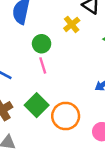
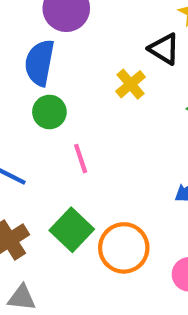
green circle: (42, 44) -> (49, 112), moved

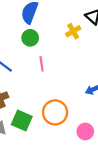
green square: (72, 230) -> (22, 121), moved, turned -30

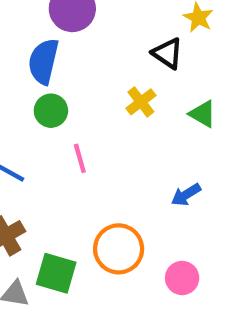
yellow cross: (73, 31) -> (141, 102), moved

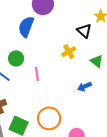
green circle: (51, 111) -> (16, 58), moved
blue arrow: (186, 195) -> (84, 87), moved

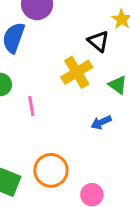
yellow cross: (69, 52) -> (77, 72), size x1.5

